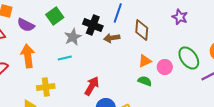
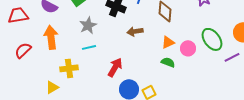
gray star: (73, 37) -> (88, 25), moved
brown arrow: (112, 38) -> (135, 31), moved
cyan line: (65, 58) -> (89, 47), moved

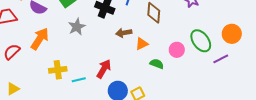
orange arrow: (51, 37) -> (40, 39), turned 40
orange triangle: (168, 42) -> (142, 44), moved
cyan line: (89, 47) -> (79, 80), moved
yellow triangle: (52, 87) -> (13, 89), moved

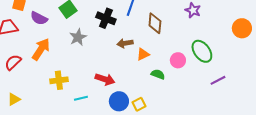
orange circle: (232, 34) -> (242, 28), moved
purple line: (221, 59) -> (218, 80), moved
red arrow: (104, 69) -> (105, 79), turned 78
cyan line: (79, 80) -> (81, 98), moved

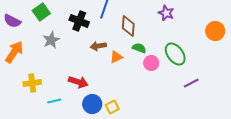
green semicircle: (158, 74) -> (139, 48), moved

